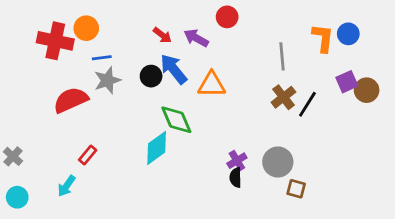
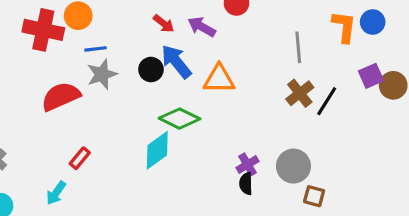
green diamond: (176, 120) -> (179, 119), turned -40

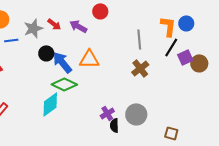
blue arrow: (176, 62) -> (62, 62), moved
gray star: (102, 74) -> (33, 28), moved
black line: (327, 101) -> (171, 47), moved
black semicircle: (246, 184) -> (114, 125), moved
brown square: (314, 196) -> (171, 133), moved

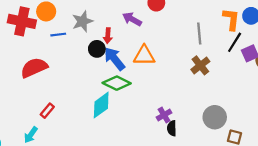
red arrow: (54, 24) -> (108, 36), moved, turned 56
gray circle: (136, 114) -> (215, 117), moved

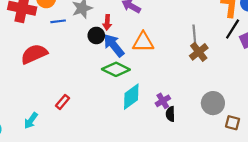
gray line: (199, 33) -> (194, 35), moved
cyan diamond: (101, 105) -> (131, 97), moved
red rectangle: (47, 111) -> (62, 102), moved

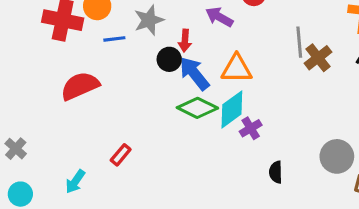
gray line: (194, 35) -> (299, 42), moved
brown cross: (199, 52) -> (318, 58), moved
cyan diamond: (131, 97) -> (232, 109), moved
purple cross: (163, 101) -> (251, 128), moved

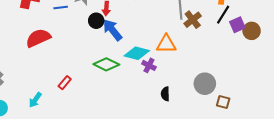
orange triangle: (237, 69) -> (166, 44), moved
green diamond: (197, 108) -> (106, 64), moved
cyan diamond: (232, 109) -> (137, 53), turned 50
purple cross: (251, 128) -> (149, 65), turned -32

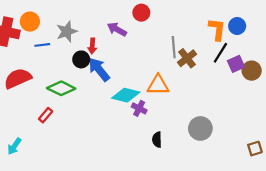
green diamond: (106, 64) -> (61, 88), moved
red rectangle: (65, 83) -> (46, 115), moved
brown square: (223, 102) -> (255, 149), moved, turned -32

